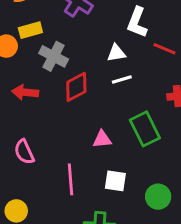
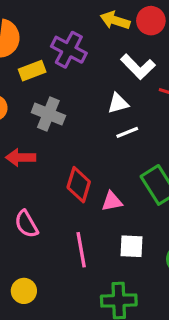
white L-shape: (137, 22) -> (138, 67), turned -60
yellow rectangle: (30, 30) -> (32, 71), moved
red diamond: (76, 87) -> (79, 185), moved, turned -40

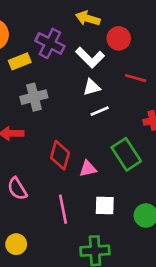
red circle: (151, 21) -> (119, 38), moved
white L-shape: (138, 67) -> (90, 58), moved
gray cross: (48, 114) -> (34, 97), turned -35

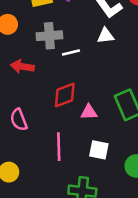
white line: (100, 111) -> (71, 53), moved
red diamond: (60, 155) -> (65, 95), turned 44

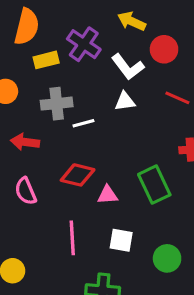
red diamond: (65, 95) -> (78, 175), turned 36
pink semicircle: (19, 120) -> (26, 191), moved

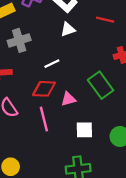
white line: (83, 123) -> (52, 64), moved
pink line: (72, 238) -> (44, 119), moved

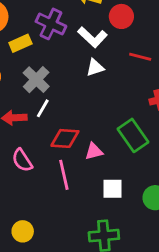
gray cross: (19, 40) -> (36, 80), turned -30
white line: (52, 64) -> (43, 108), moved, turned -35

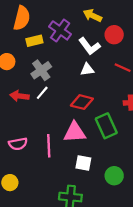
red diamond: (65, 138) -> (82, 102), moved
pink triangle: (94, 151) -> (75, 132), size x1.6
pink semicircle: (22, 160) -> (18, 144), moved, turned -78

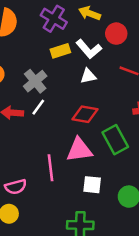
purple cross: (60, 30) -> (54, 19), moved
yellow rectangle: (34, 41) -> (60, 51), moved
pink semicircle: (18, 144) -> (16, 187), moved

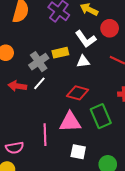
yellow rectangle: (60, 51) -> (60, 53), moved

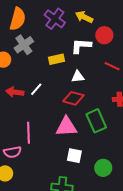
white L-shape: (86, 39) -> (81, 46), turned 130
white triangle: (83, 61) -> (78, 77), moved
gray cross: (39, 62) -> (24, 45), moved
pink line: (45, 135) -> (29, 133), moved

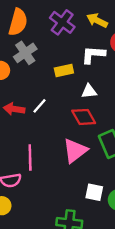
red diamond: (73, 98) -> (84, 117), turned 45
pink triangle: (66, 127) -> (75, 151), turned -35
white square: (74, 156) -> (94, 192), moved

